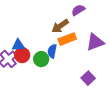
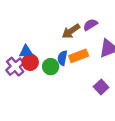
purple semicircle: (78, 10) -> (90, 25), moved
orange rectangle: (67, 39) -> (79, 56), moved

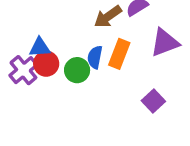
orange rectangle: (79, 56) -> (119, 54), turned -48

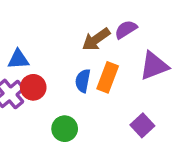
blue triangle: (40, 47) -> (18, 59), moved
green circle: (77, 70) -> (65, 129), moved

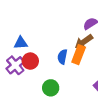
brown arrow: (96, 39) -> (84, 42), moved

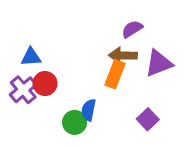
brown arrow: (84, 42) -> (123, 55), turned 36
blue semicircle: (62, 57) -> (89, 110), moved

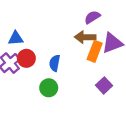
orange rectangle: (115, 74) -> (95, 51), moved
blue semicircle: (89, 110) -> (55, 63), moved

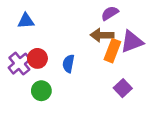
blue triangle: (16, 38) -> (26, 21), moved
green circle: (49, 88) -> (41, 91), moved

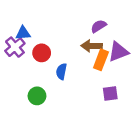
red circle: (37, 58) -> (42, 53), moved
purple cross: (19, 64) -> (15, 47), moved
purple square: (123, 88) -> (110, 94), turned 35

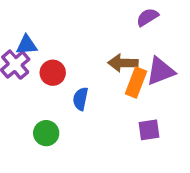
purple semicircle: (99, 26) -> (147, 17), moved

